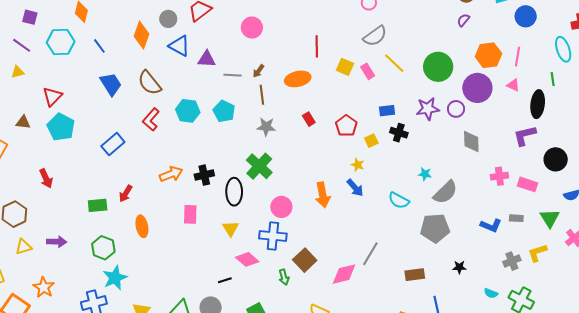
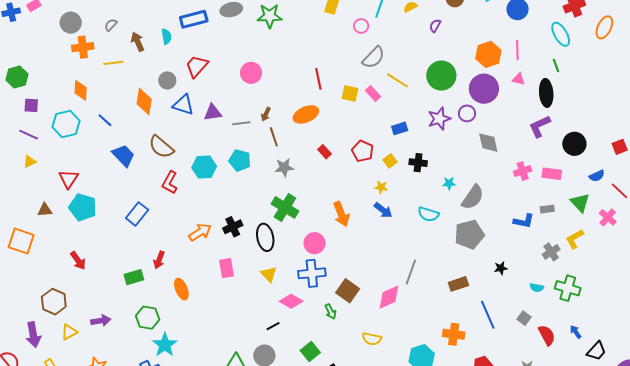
purple semicircle: (463, 20) -> (435, 26), moved
black cross: (399, 133) -> (418, 163), moved
orange arrow: (323, 195) -> (341, 214), moved

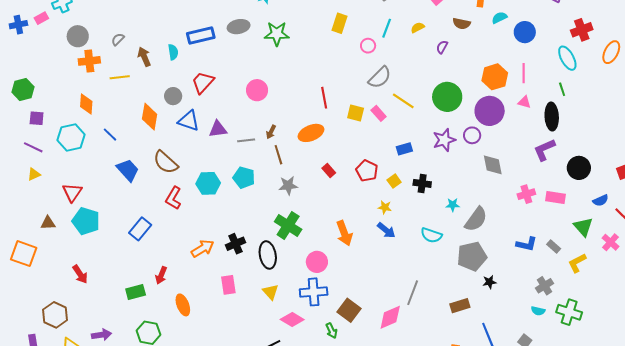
gray rectangle: (547, 209) -> (554, 246), moved, turned 48
gray cross: (551, 252) -> (545, 286), moved
black star: (501, 268) -> (489, 282), moved

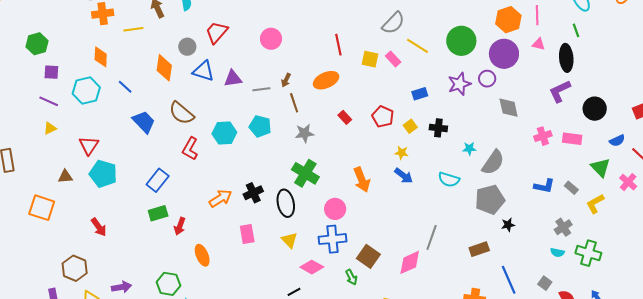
green rectangle: (136, 292) -> (158, 213), moved

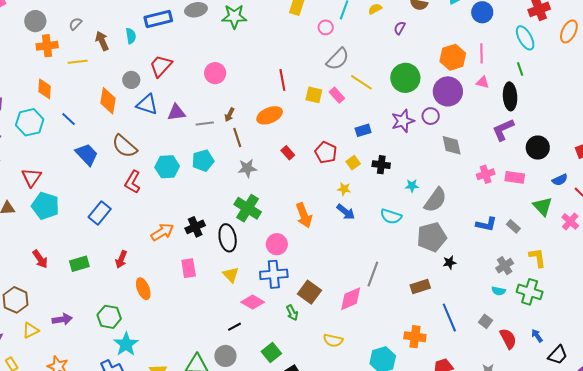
cyan pentagon: (260, 126) -> (203, 161), turned -30
yellow L-shape: (595, 204) -> (537, 258), moved, turned 110
green rectangle: (158, 213) -> (79, 264), moved

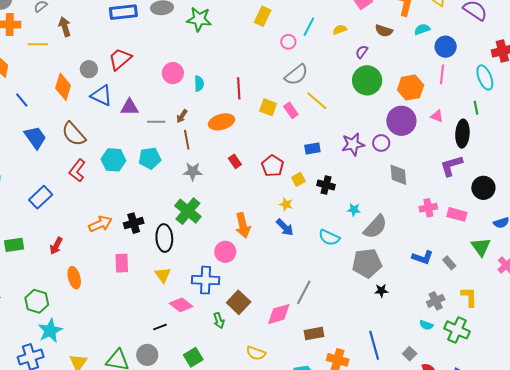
cyan semicircle: (131, 36) -> (199, 84), moved
pink line: (482, 53) -> (442, 74), moved
green circle: (405, 78) -> (367, 80), moved
pink circle: (277, 244) -> (225, 252), moved
brown rectangle: (420, 286) -> (314, 334), moved

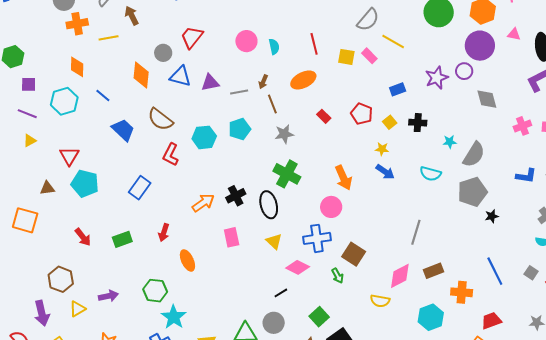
pink diamond: (279, 314) -> (400, 276), moved

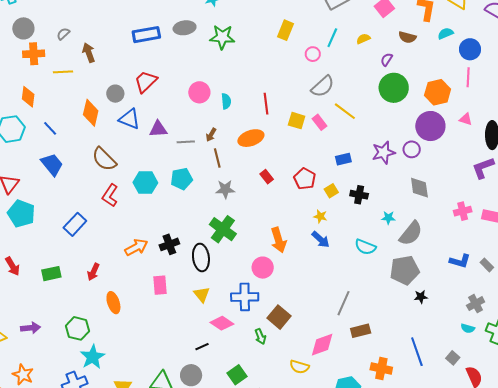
gray diamond: (487, 99) -> (419, 188), moved
blue trapezoid: (123, 130) -> (52, 164), moved
brown rectangle: (433, 271) -> (361, 331), moved

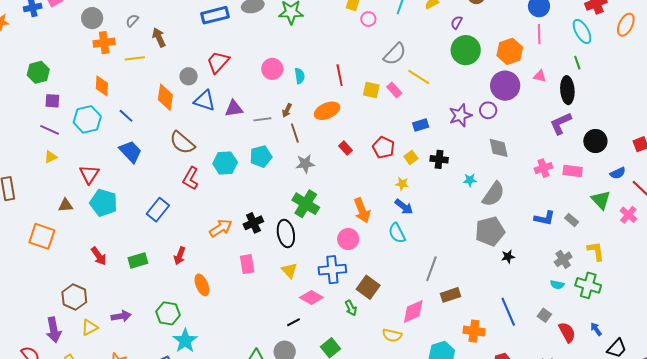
pink circle: (313, 54) -> (368, 19), moved
cyan semicircle: (365, 247) -> (397, 233), moved, turned 45

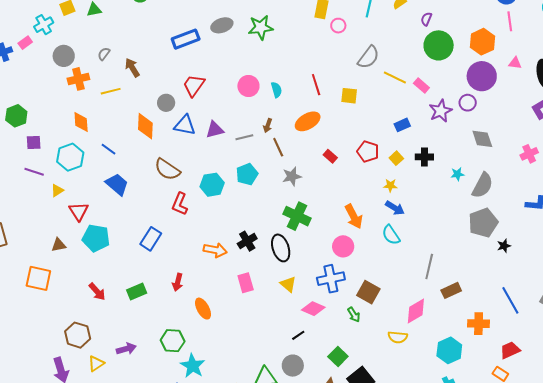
pink rectangle: (394, 90) -> (421, 86), moved
yellow triangle: (51, 157) -> (57, 190), moved
orange arrow: (221, 228) -> (215, 250), turned 50

